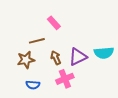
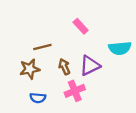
pink rectangle: (54, 23) -> (81, 26), moved
cyan semicircle: (104, 53) -> (120, 48), moved

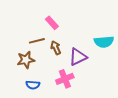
pink rectangle: (81, 26) -> (52, 23), moved
brown arrow: (64, 67) -> (56, 48), moved

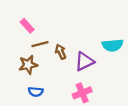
pink rectangle: (52, 23) -> (27, 26), moved
pink cross: (65, 79) -> (82, 93), moved

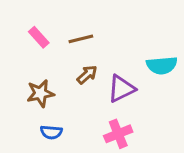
brown line: (40, 44) -> (81, 39), moved
brown arrow: (61, 52) -> (87, 75), turned 72

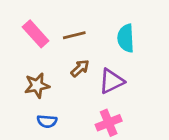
pink rectangle: (39, 37) -> (36, 34), size x1.4
cyan semicircle: (162, 65) -> (126, 38), moved, turned 92

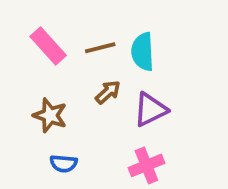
cyan semicircle: (126, 38) -> (143, 52), moved
brown star: (37, 85) -> (50, 115), turned 30

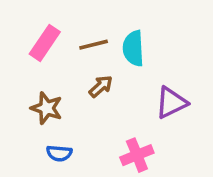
pink rectangle: (48, 46) -> (45, 43), turned 76
purple triangle: (150, 110) -> (171, 103), moved

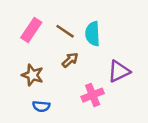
brown line: (94, 45) -> (65, 31), turned 48
pink cross: (137, 155) -> (93, 95), moved

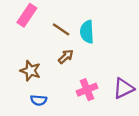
pink rectangle: (31, 30) -> (27, 15), moved
purple triangle: (119, 71) -> (124, 88), moved

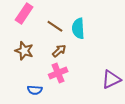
brown star: (30, 71) -> (24, 51), moved
pink cross: (87, 90) -> (58, 73), moved

